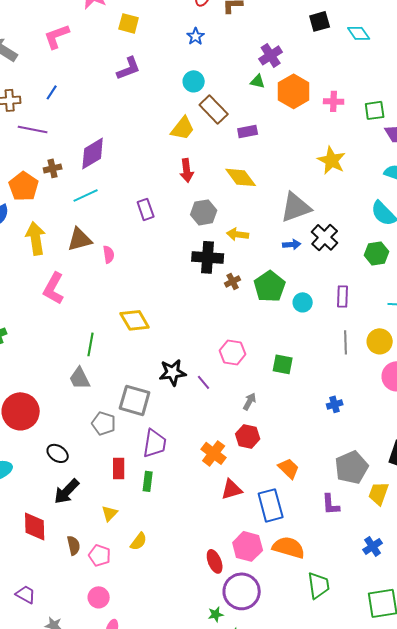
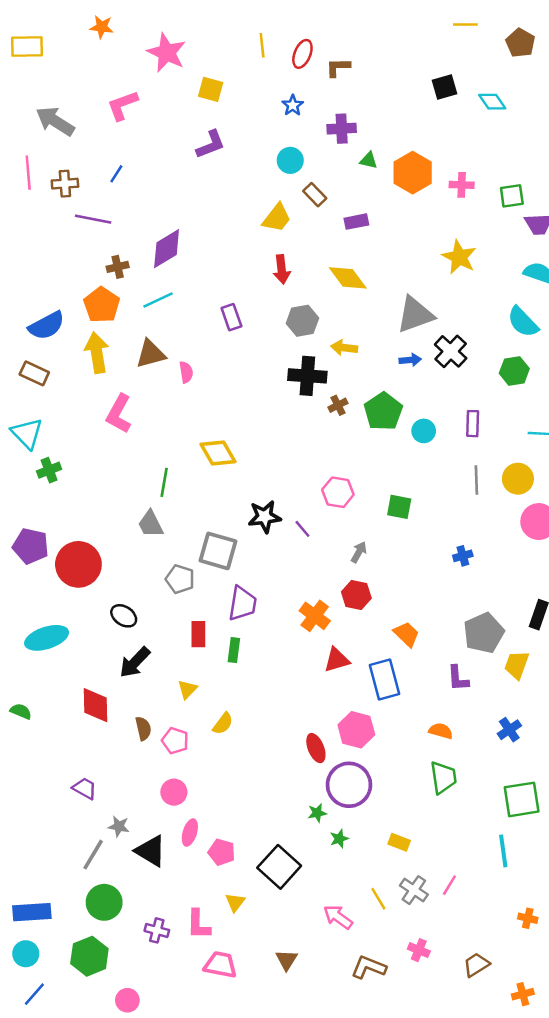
purple cross: (271, 55) -> (342, 129), moved, turned 30
brown rectangle: (214, 109) -> (315, 195), size x0.7
orange pentagon: (24, 186) -> (102, 305), moved
orange semicircle: (289, 547) -> (441, 731), moved, size x0.6

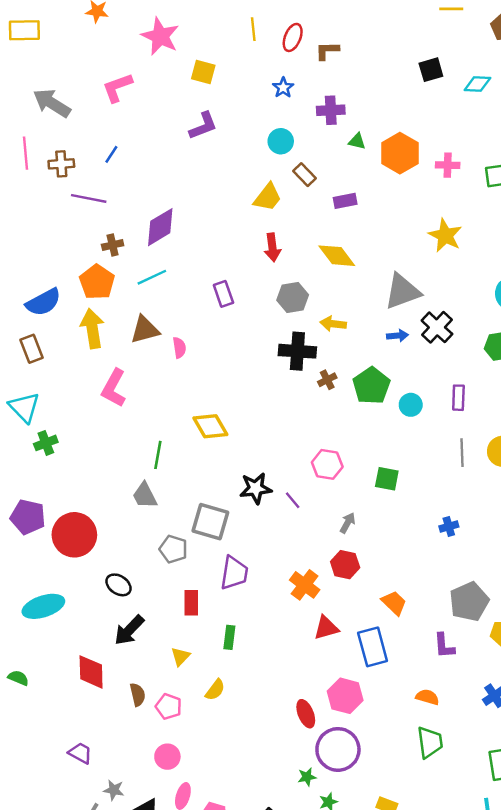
cyan diamond: (492, 102) -> (477, 84), turned -52
brown rectangle: (34, 373) -> (31, 349), turned 44
green rectangle: (234, 650) -> (229, 637), moved

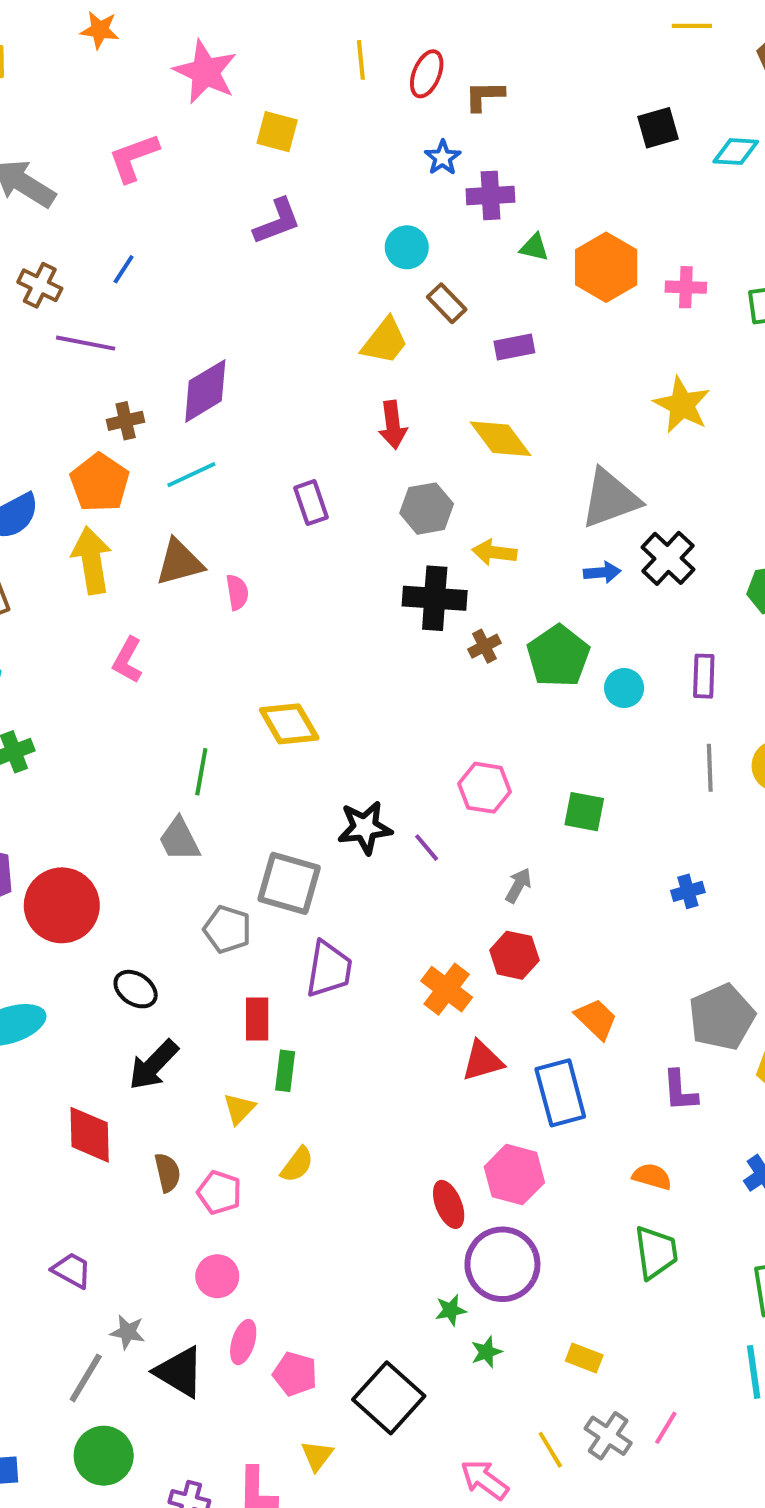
blue star: (283, 88) -> (443, 158), moved
brown cross: (61, 164) -> (40, 285), turned 30
pink L-shape: (114, 388) -> (128, 660), size x0.7
green rectangle: (229, 637) -> (285, 1071), moved

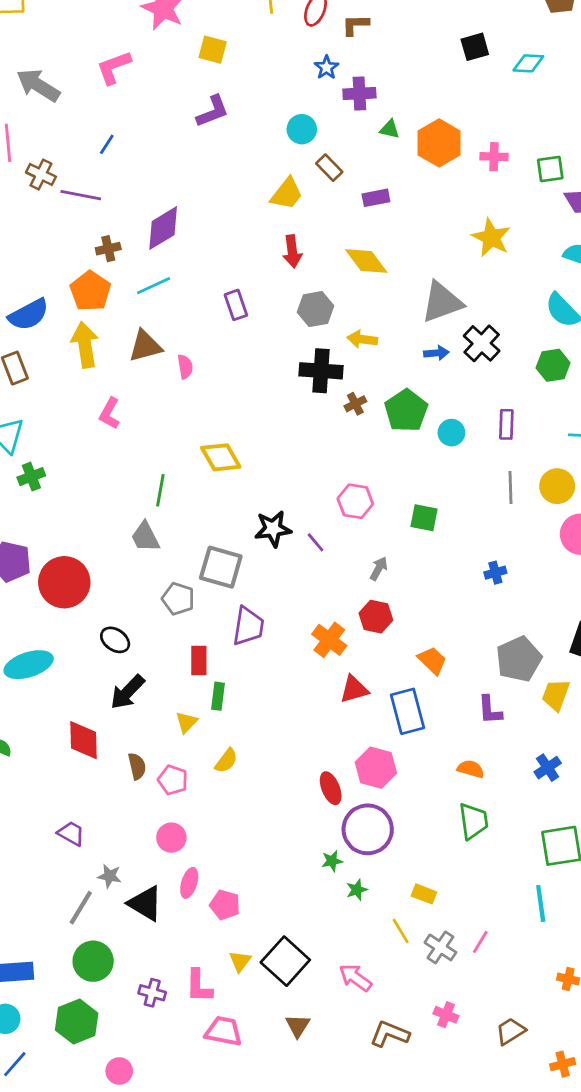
brown cross: (40, 285) -> (41, 174), moved
black square: (389, 1398) -> (285, 961), moved
yellow line: (550, 1450) -> (401, 931), moved

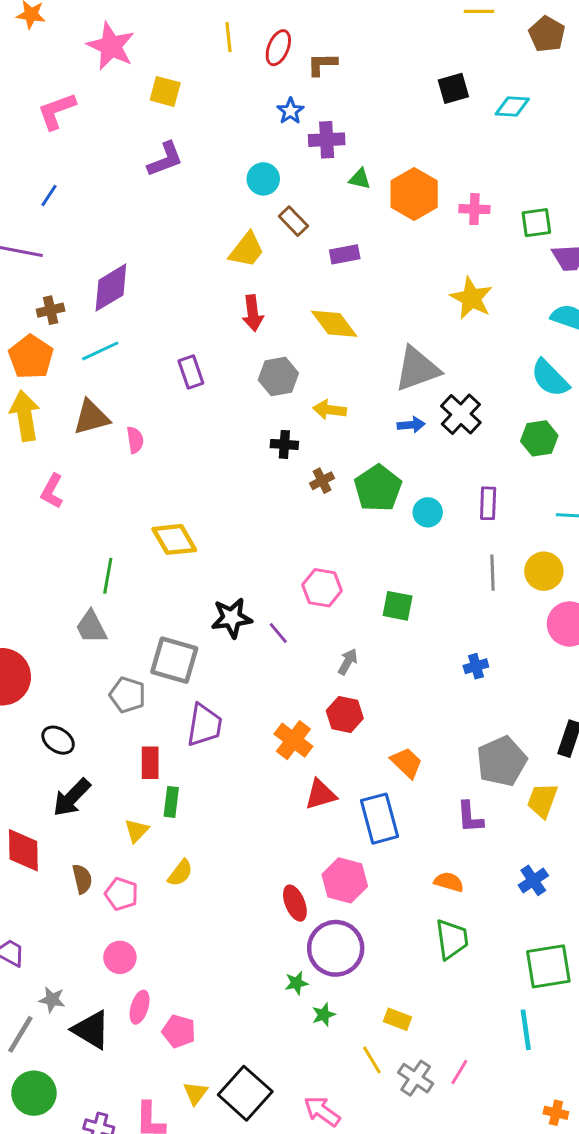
black cross: (321, 371) -> (284, 444), size x0.6

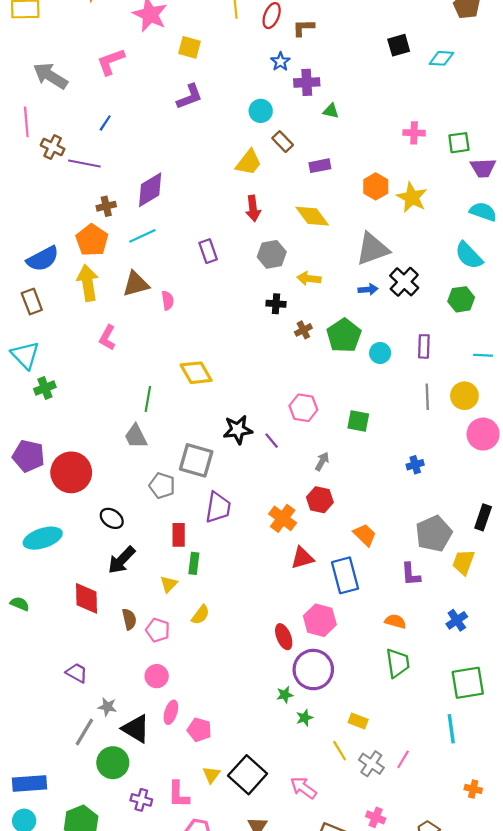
orange hexagon: (414, 194) -> (376, 186), moved, size x0.7
green circle: (34, 1093) -> (113, 763), moved

